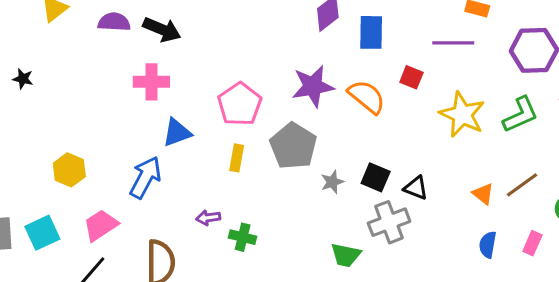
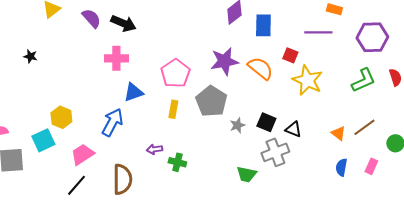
purple semicircle: (114, 22) -> (91, 18), turned 45
yellow star: (462, 115) -> (307, 80), moved
cyan square: (42, 233) -> (43, 140), moved

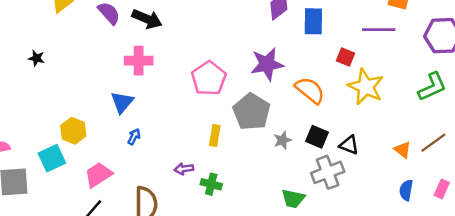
orange semicircle: (260, 68) -> (310, 90), moved
blue triangle: (133, 92) -> (122, 102), moved, turned -30
yellow rectangle: (173, 109) -> (215, 135), moved
blue arrow: (112, 122) -> (134, 137), size x0.5

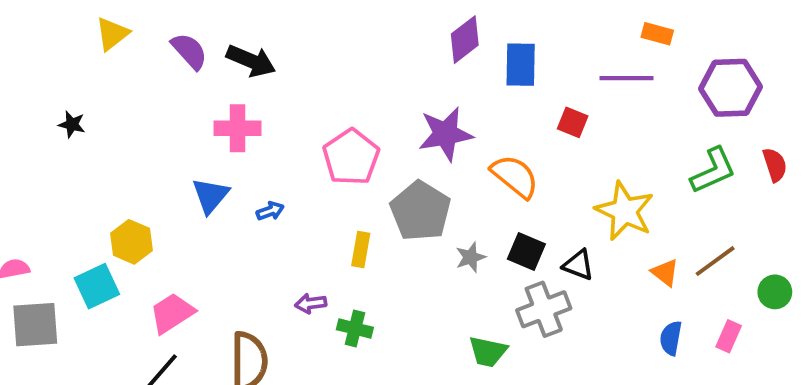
yellow star: (366, 87) -> (625, 211), moved
blue arrow: (134, 137) -> (270, 211), moved, turned 42

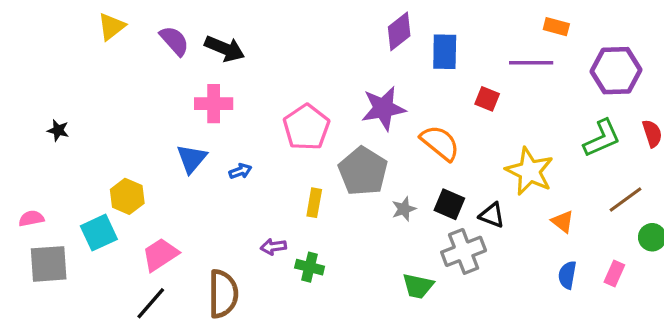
black star: (72, 124) -> (58, 130), moved
brown line: (715, 261) -> (625, 200), moved

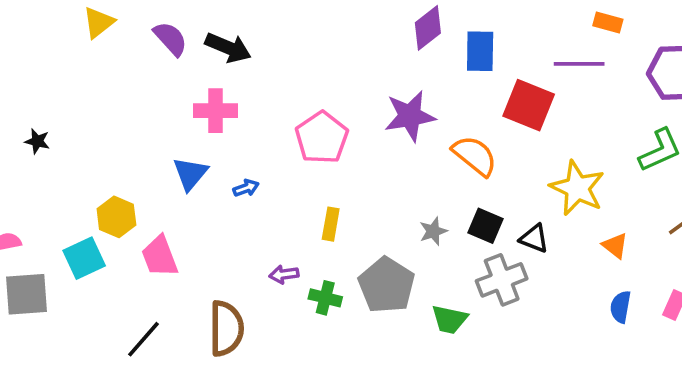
red square: (487, 99) -> (529, 105), size x1.8
gray pentagon: (363, 171) -> (386, 285), moved
pink trapezoid: (160, 255) -> (160, 256), moved, turned -78

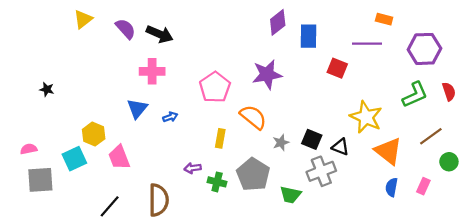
red square: (529, 105) -> (337, 68), size x0.7
orange semicircle: (475, 156) -> (253, 117), moved
orange triangle: (615, 246) -> (388, 151), size x1.8

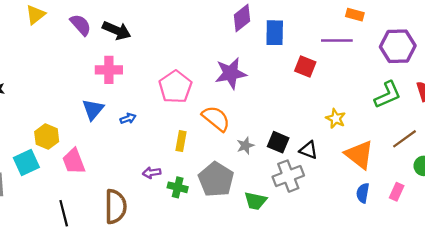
yellow star: (366, 117) -> (336, 118), size x0.6
black line: (110, 206) -> (64, 213), turned -55

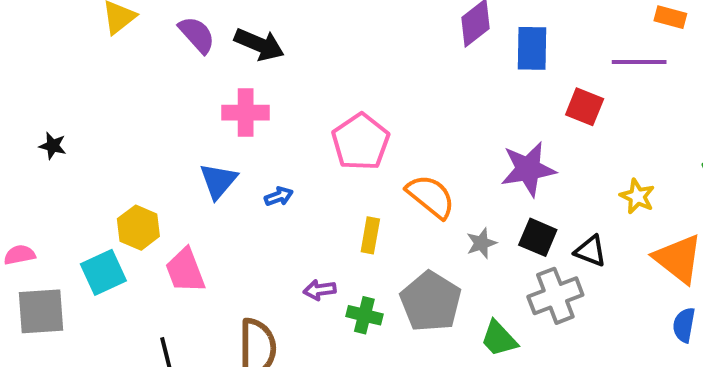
purple star: (231, 73) -> (528, 169), moved
green trapezoid: (256, 201) -> (499, 339), turned 35

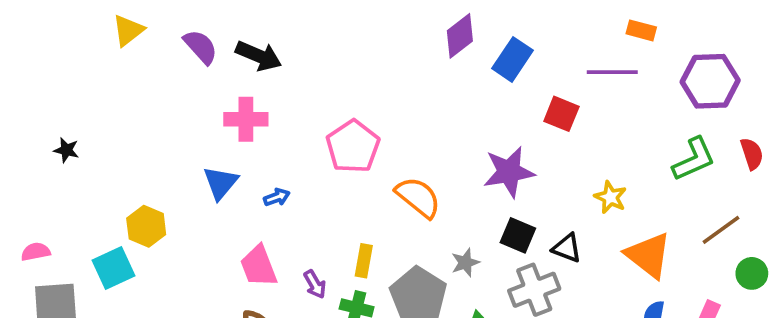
blue rectangle: (532, 48) -> (512, 59), turned 33
yellow rectangle: (370, 235) -> (364, 261), moved
gray star: (481, 243) -> (465, 263), moved
pink trapezoid: (185, 270) -> (259, 266), moved
purple arrow: (320, 290) -> (315, 284), turned -112

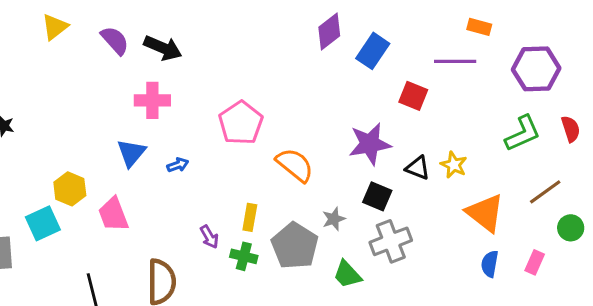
black triangle: (567, 248) -> (418, 168), moved
pink trapezoid: (259, 266) -> (113, 214), moved

